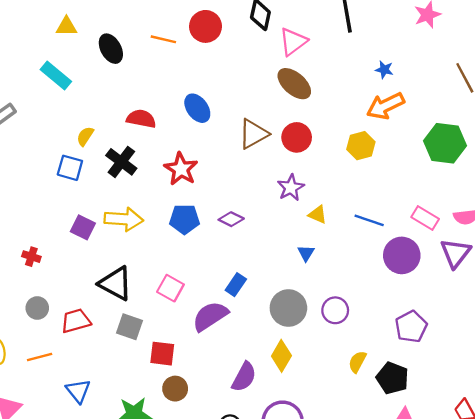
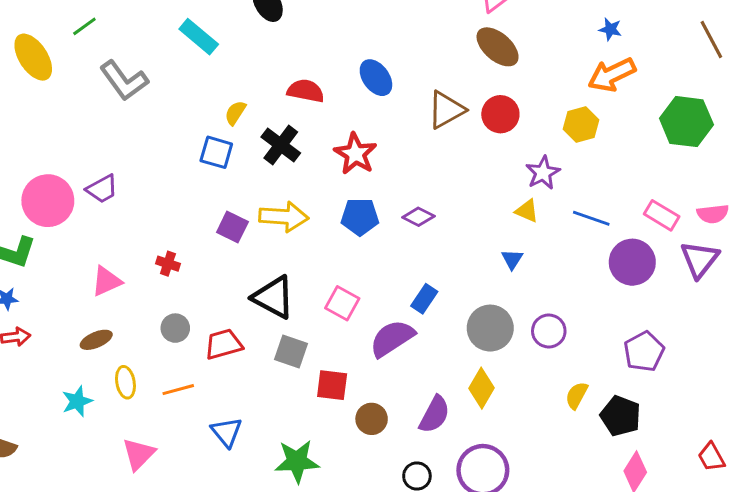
purple star: (291, 188) -> (543, 173), moved
brown circle: (175, 389) -> (372, 419), moved

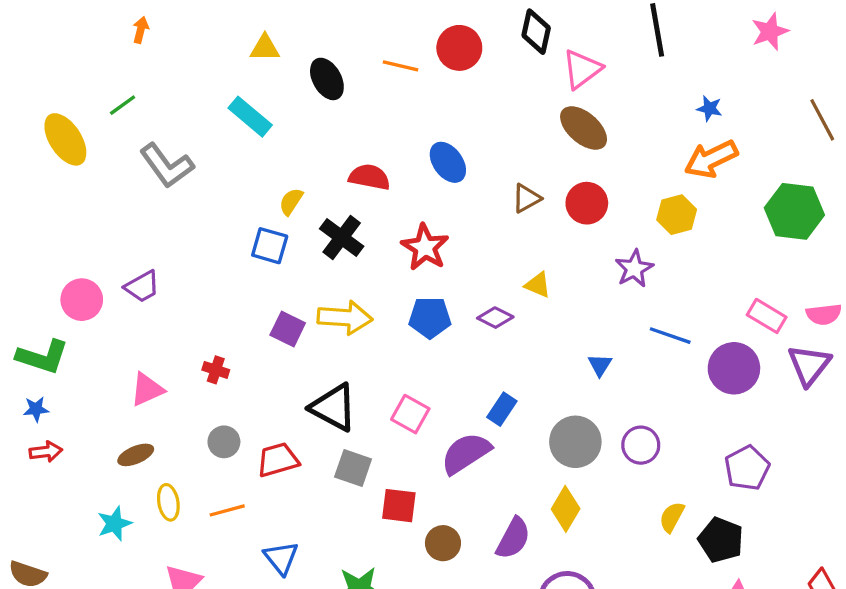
brown triangle: (446, 110) -> (526, 198), size x0.7
pink circle: (48, 201) -> (82, 300), size x0.7
yellow triangle: (527, 211) -> (538, 285), moved
blue line: (591, 218) -> (670, 336), moved

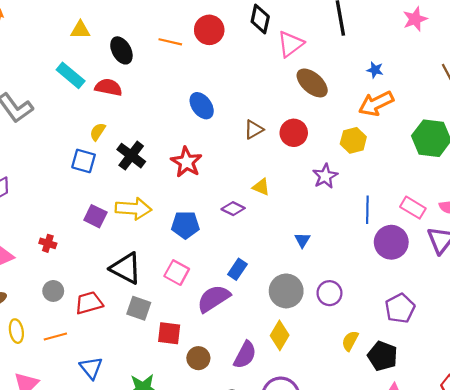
brown ellipse: (584, 128) -> (312, 83), moved
red semicircle: (369, 177) -> (108, 87), moved
blue pentagon: (430, 318) -> (185, 225), moved
blue line: (670, 336) -> (367, 210), moved, turned 72

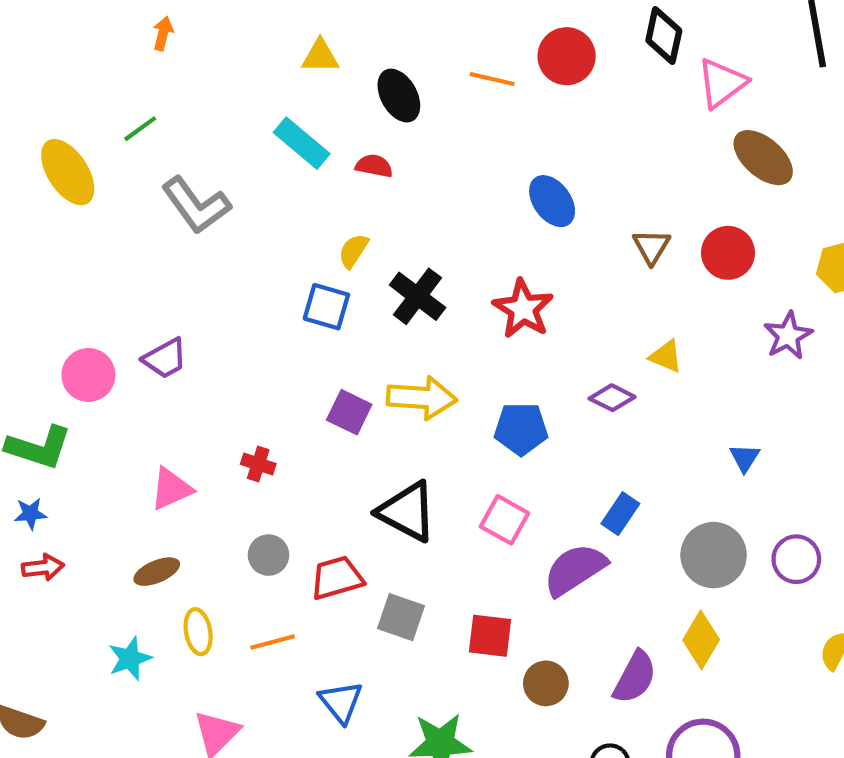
red semicircle: (108, 87) -> (374, 166), size x0.7
brown triangle: (254, 130) -> (651, 247), turned -30
gray square: (139, 308) -> (401, 617), moved

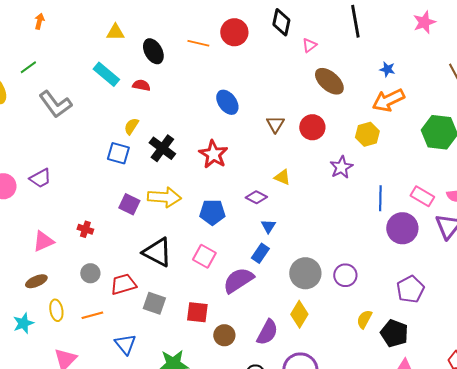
pink triangle: (722, 83) -> (309, 45), size x0.6
blue triangle: (745, 458) -> (268, 226), moved

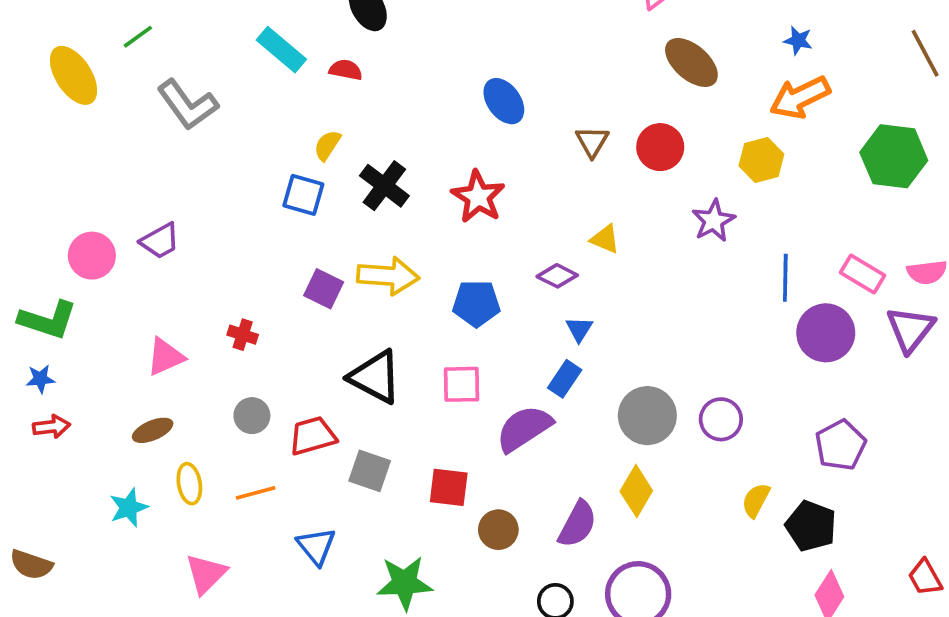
pink square: (204, 256) -> (462, 384), turned -30

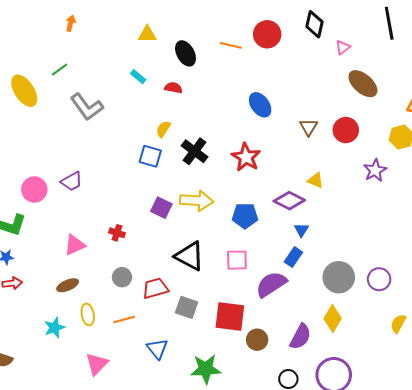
cyan rectangle: (281, 50) -> (138, 77), size x0.6
purple diamond: (557, 276) -> (289, 201), size x1.4
red square: (449, 487) -> (230, 317), size x1.4

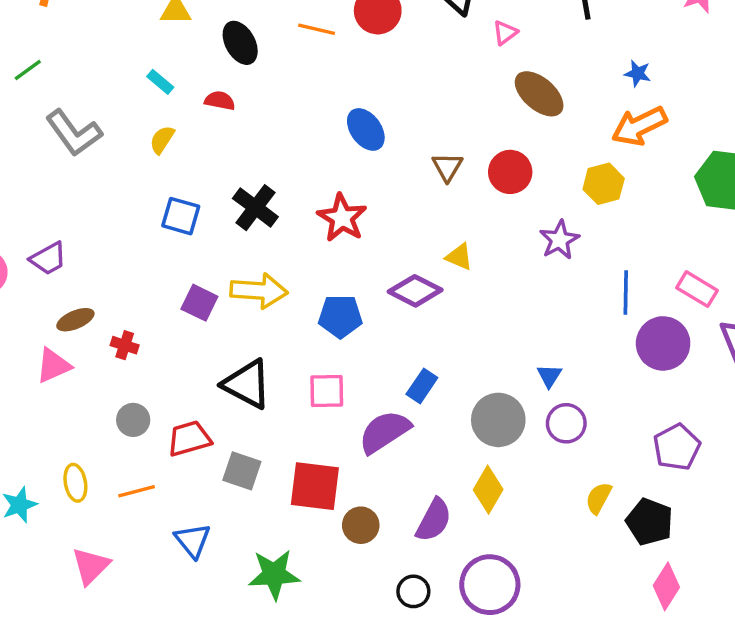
yellow semicircle: (163, 129) -> (162, 140), moved
blue triangle: (301, 230) -> (549, 376), moved
brown ellipse: (68, 285) -> (75, 320), moved

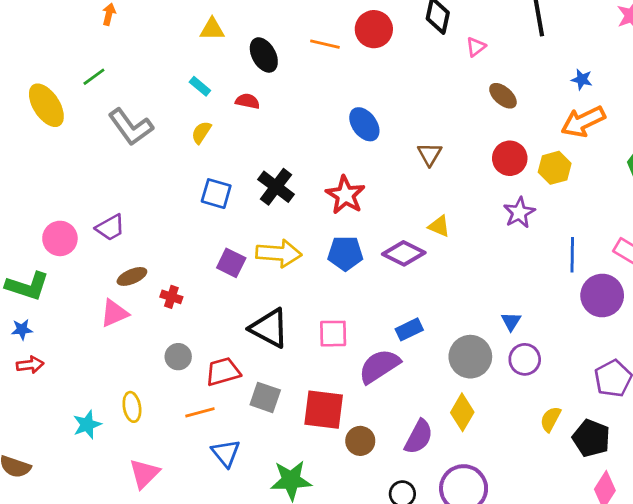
brown ellipse: (539, 94) -> (503, 96), size x0.7
red circle: (510, 172) -> (510, 158), moved
blue pentagon: (340, 316) -> (345, 253), moved
blue rectangle: (422, 386) -> (409, 329), turned 30
orange line: (137, 491) -> (200, 412), moved

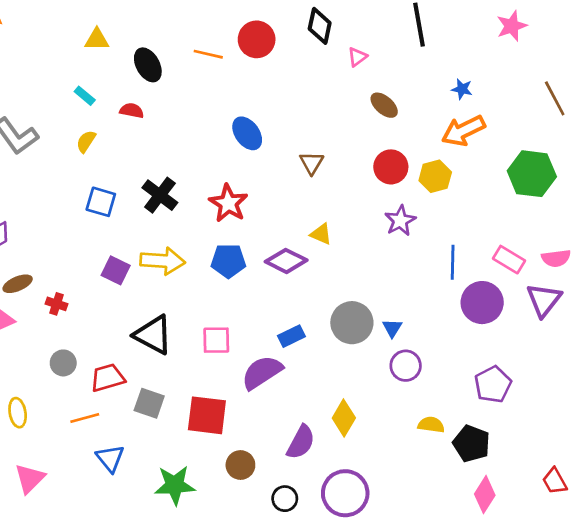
gray circle: (470, 357) -> (352, 323), moved
yellow semicircle: (551, 419) -> (431, 425), turned 70
brown circle: (360, 441) -> (240, 465), moved

